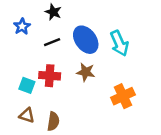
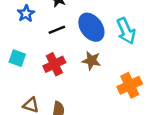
red cross: (50, 76) -> (54, 64), turned -30
cyan square: (27, 85) -> (17, 58), moved

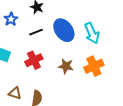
brown star: (91, 61) -> (66, 66), moved
orange cross: (130, 85) -> (94, 66), moved

